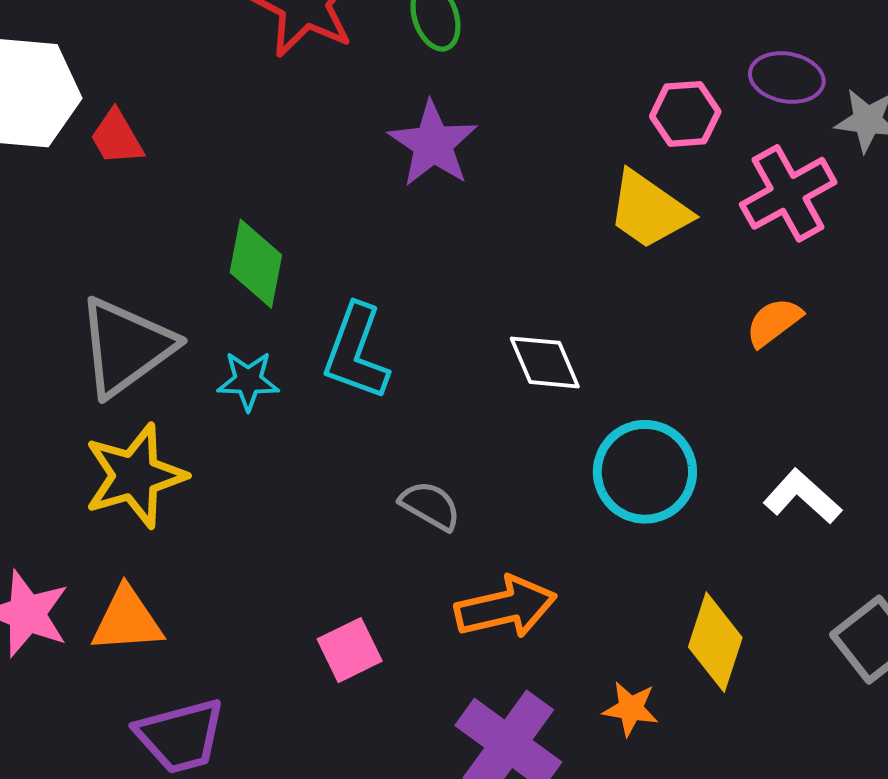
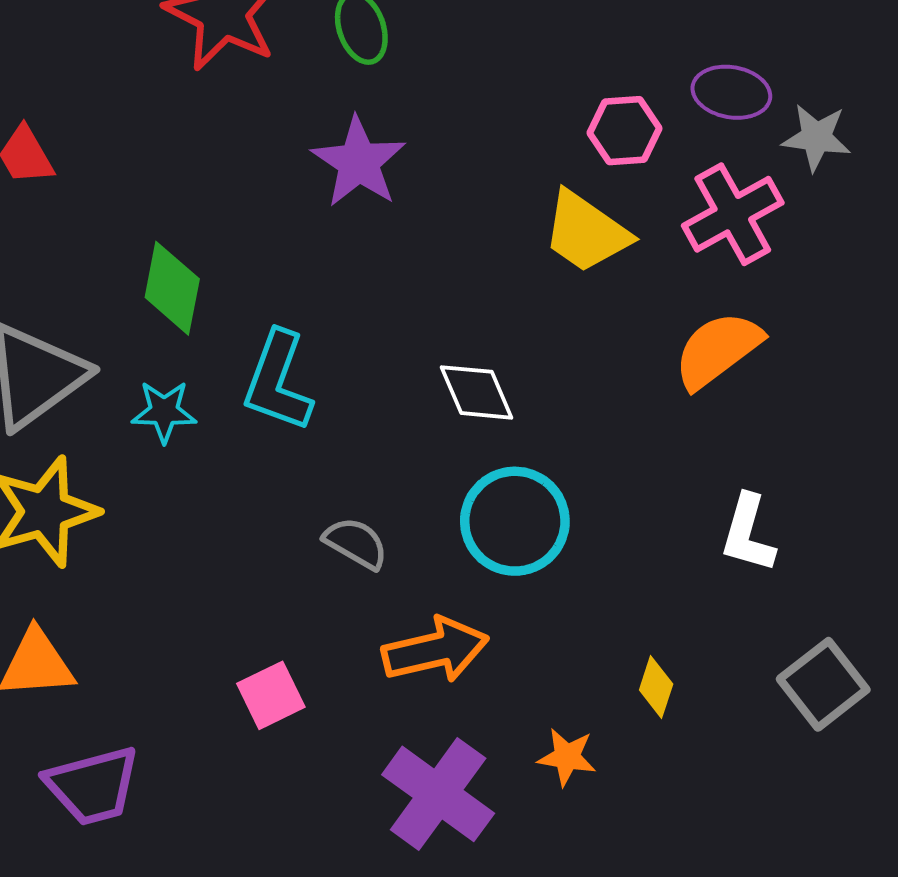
orange semicircle: (774, 322) -> (718, 350), size x1.5
cyan circle: (645, 472) -> (515, 521), moved
white L-shape: (802, 496) -> (748, 534), turned -116
yellow diamond: (715, 642) -> (656, 687), size x0.6

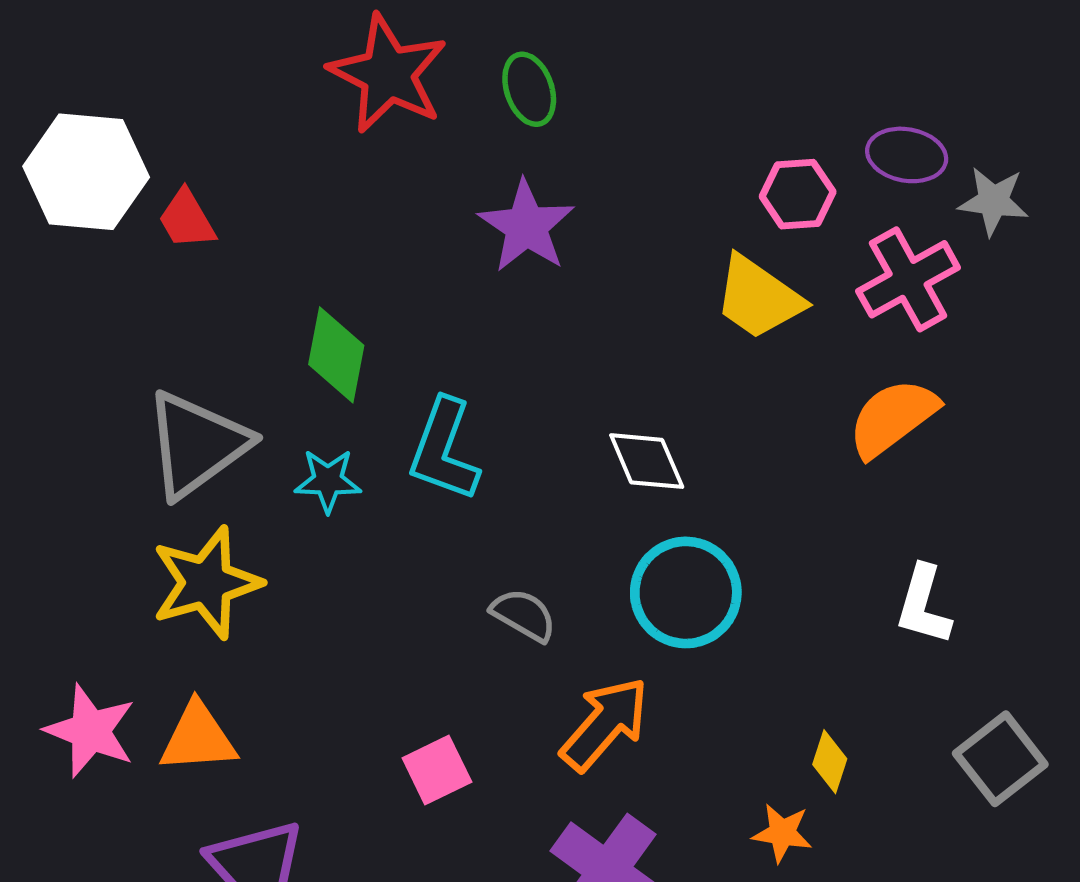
orange arrow: (435, 650) -> (605, 724), turned -36
orange star: (567, 757) -> (782, 833), moved

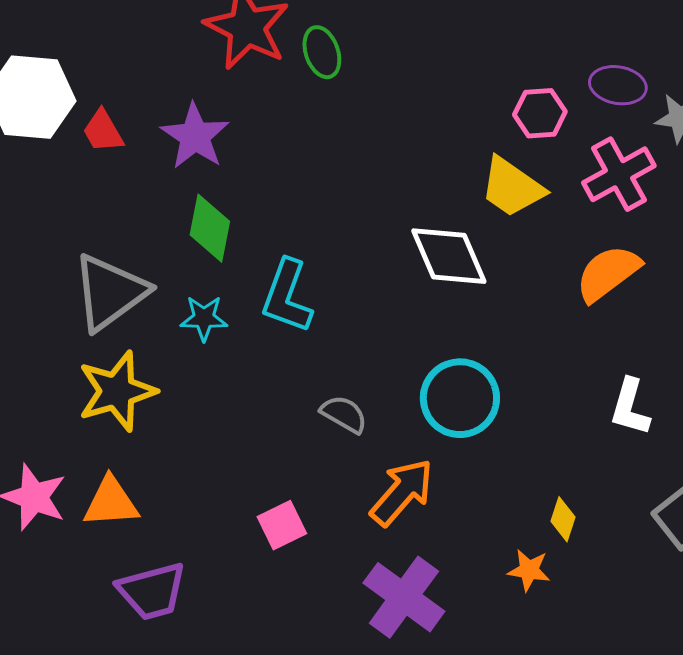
green ellipse: (529, 89) -> (322, 52), moved
purple star: (526, 226) -> (195, 136), moved
white diamond: (647, 461) -> (449, 256), moved, size x1.4

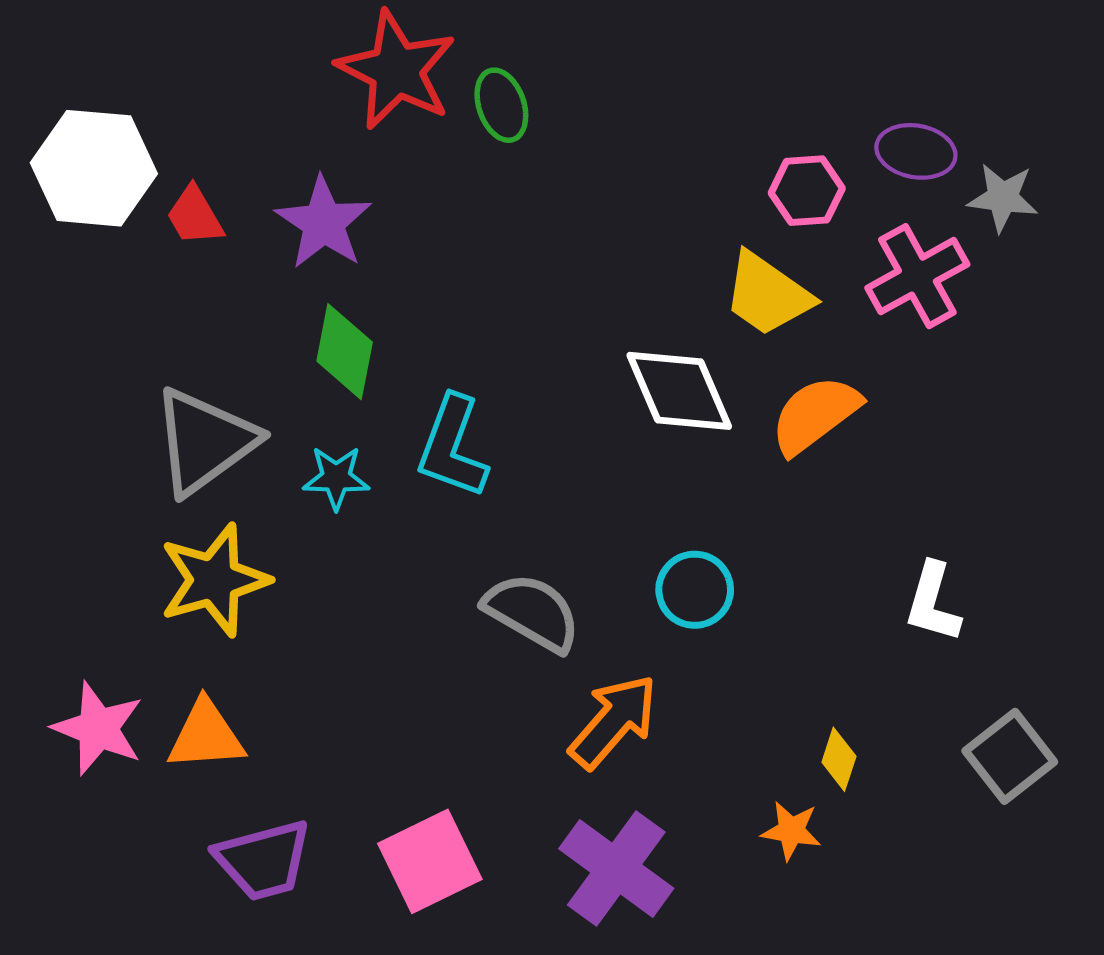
orange semicircle: (608, 273) -> (815, 415), moved
cyan circle: (460, 398) -> (695, 590), size x0.7
gray semicircle: (344, 414) -> (532, 612), size x1.5
pink square: (282, 525) -> (430, 861), moved, size x1.5

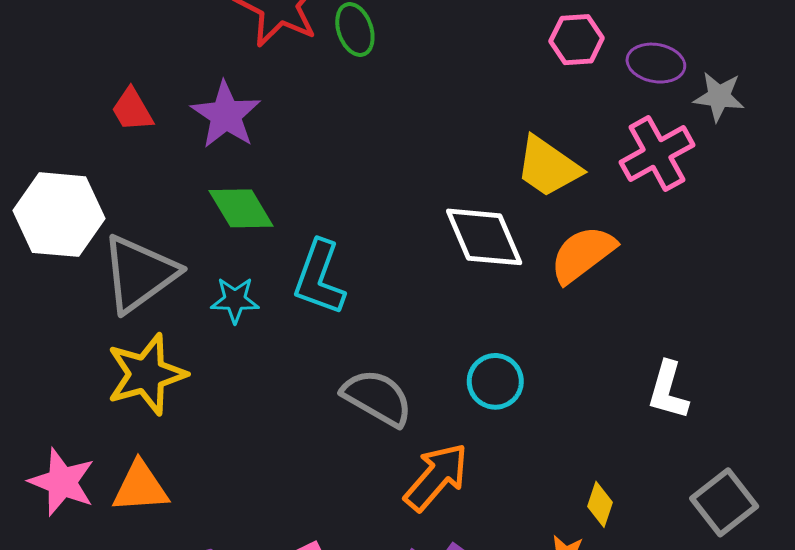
white hexagon: (94, 168) -> (59, 215), moved
pink hexagon: (807, 191) -> (577, 40), moved
green diamond: (345, 352) -> (241, 208), turned -42

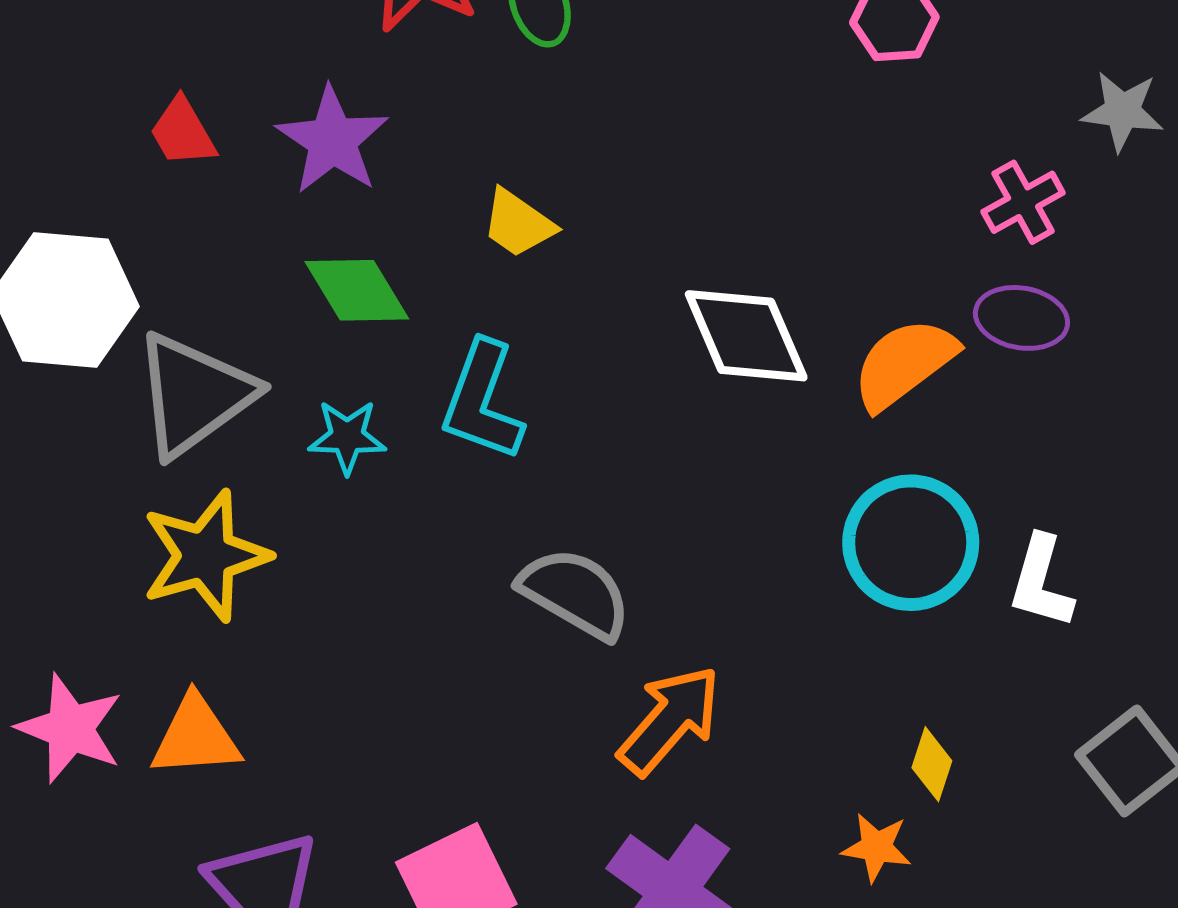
purple ellipse: (656, 63) -> (1021, 318), moved
pink cross: (657, 154) -> (1023, 202), size x0.7
yellow trapezoid: (548, 167) -> (518, 223), moved, size x0.7
cyan circle: (495, 381) -> (911, 543), moved, size x1.5

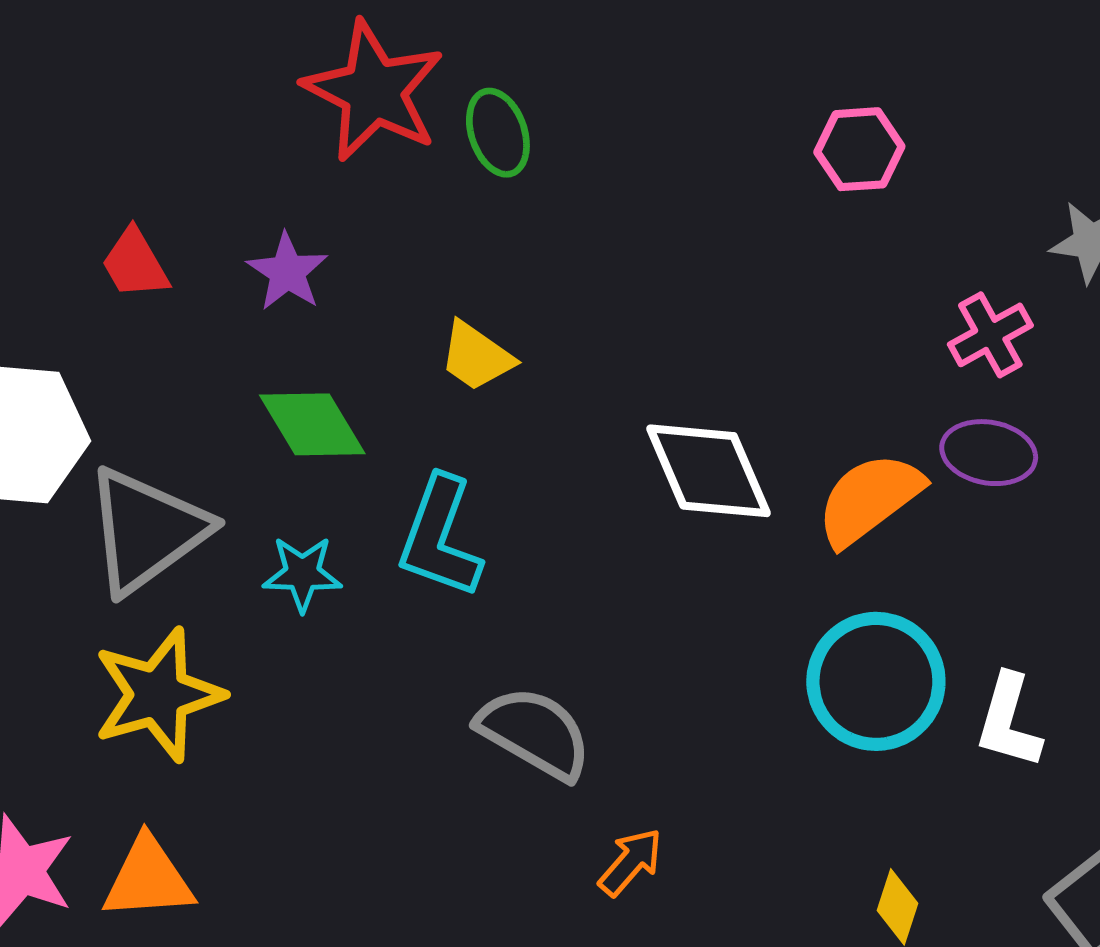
purple star: (332, 140) -> (287, 272), size x0.7
orange arrow: (670, 720) -> (631, 862), size x0.6

